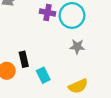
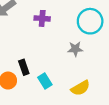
cyan circle: (72, 15) -> (90, 21), moved

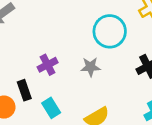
purple cross: (42, 18) -> (48, 65), moved, turned -32

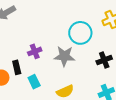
gray star: (90, 67) -> (64, 56), size x1.5

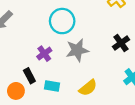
cyan circle: (80, 33) -> (62, 21), moved
cyan rectangle: (34, 82) -> (52, 86), turned -40

